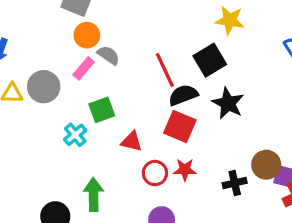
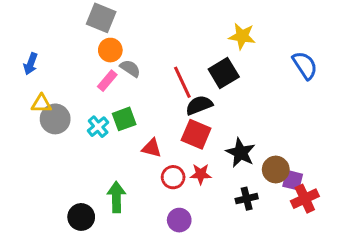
gray circle: (44, 87) -> (55, 119), moved
black star: (228, 103) -> (241, 153), moved
cyan cross: (75, 135) -> (98, 127), moved
black cross: (235, 183) -> (247, 199), moved

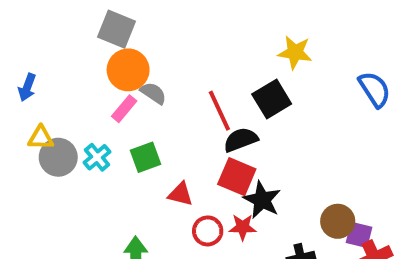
orange circle: (110, 50) -> (128, 70), size x1.4
cyan cross: (98, 127) -> (97, 157), moved
black star: (241, 153) -> (262, 200), moved

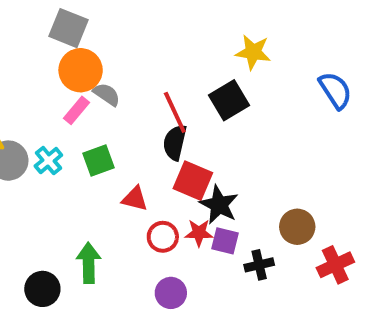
black semicircle: (241, 140) -> (175, 142), moved, turned -56
purple square: (359, 235) -> (225, 241), moved

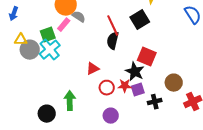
cyan cross: (48, 161) -> (50, 50), size x1.5
green square: (99, 161) -> (48, 35), moved
red square: (193, 181) -> (147, 57), moved
red triangle: (135, 199) -> (93, 69), turned -40
purple square: (225, 241) -> (138, 90), turned -32

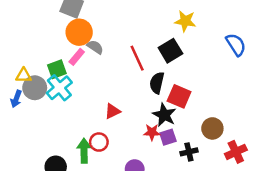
blue arrow: (14, 14) -> (16, 99), moved
black semicircle: (113, 41) -> (157, 83), moved
red circle: (107, 88) -> (99, 142), moved

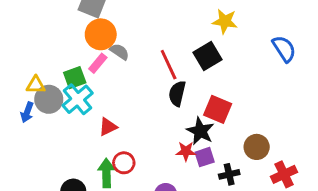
black semicircle: (157, 83) -> (177, 94), moved
red triangle: (112, 111) -> (108, 127), moved

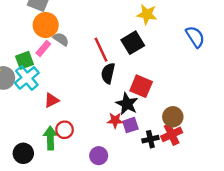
red cross: (284, 174) -> (172, 134), moved

